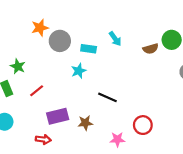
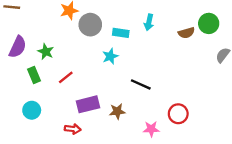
cyan arrow: (115, 39) -> (149, 22), turned 48

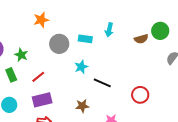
gray circle: (90, 25) -> (59, 44), moved
cyan star: (110, 56) -> (81, 67), moved
purple rectangle: (88, 104) -> (42, 100), moved
red circle: (178, 114) -> (140, 95), moved

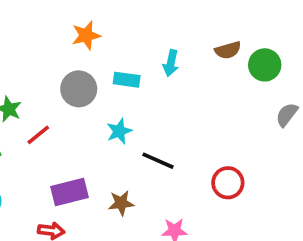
orange star: (41, 20) -> (86, 35), moved
brown semicircle: (141, 39) -> (228, 50), moved
red line: (38, 77) -> (38, 135), moved
purple rectangle: (42, 100) -> (70, 192), moved

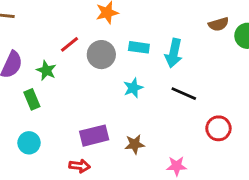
cyan arrow: (171, 63) -> (174, 53), moved, size x1.4
red line: (38, 135) -> (70, 44), moved
black line: (158, 161) -> (184, 94), moved

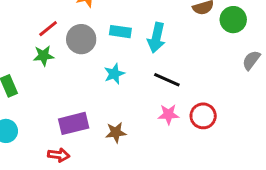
green star: (46, 70) -> (44, 56), moved, turned -30
pink star: (177, 166) -> (168, 114), moved

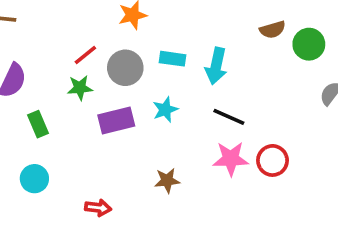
pink star: (168, 114) -> (231, 159), size x1.4
purple rectangle: (74, 123) -> (116, 120), moved

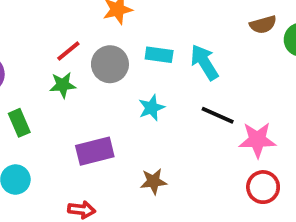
cyan arrow: (216, 66) -> (204, 62), turned 136
purple rectangle: (116, 120) -> (95, 151), moved
pink star: (231, 159) -> (257, 140), moved
red circle: (273, 160) -> (263, 187), moved

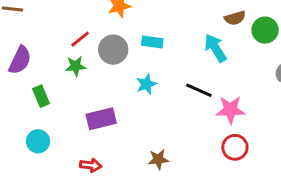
cyan arrow: (204, 62) -> (215, 48), moved
brown star: (153, 181) -> (158, 159), moved

